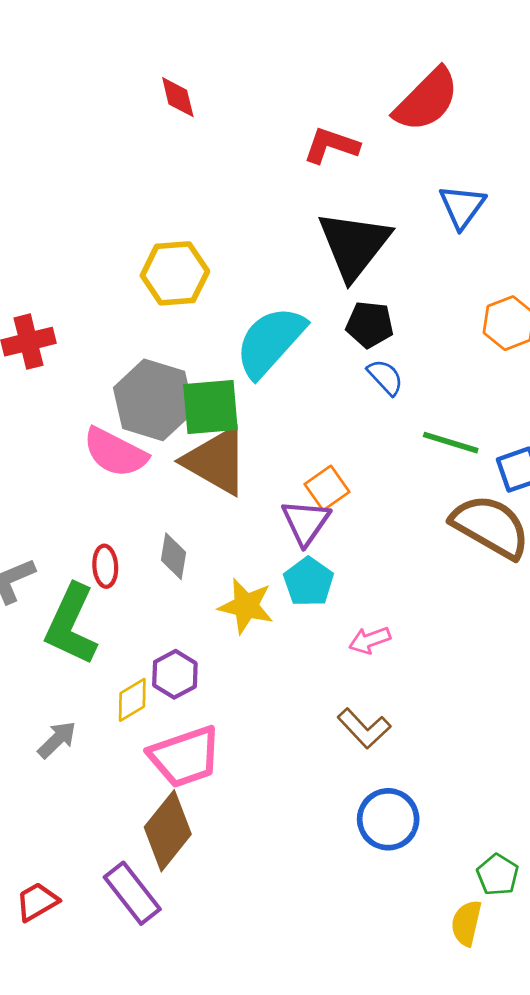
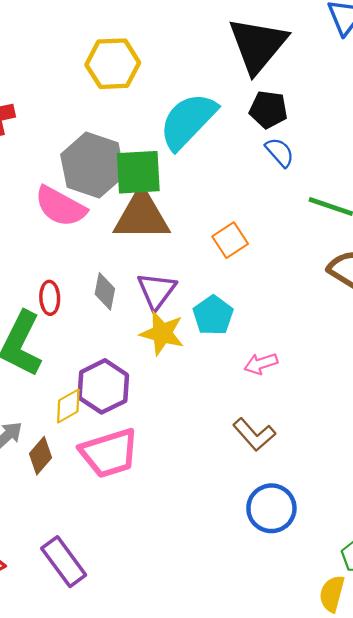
brown triangle: (216, 461) -> (142, 216), turned -32
purple triangle: (306, 522) -> (156, 291), moved
purple hexagon: (175, 674) -> (103, 386), size x1.4
brown diamond: (168, 831) -> (40, 456), moved, size x0.6

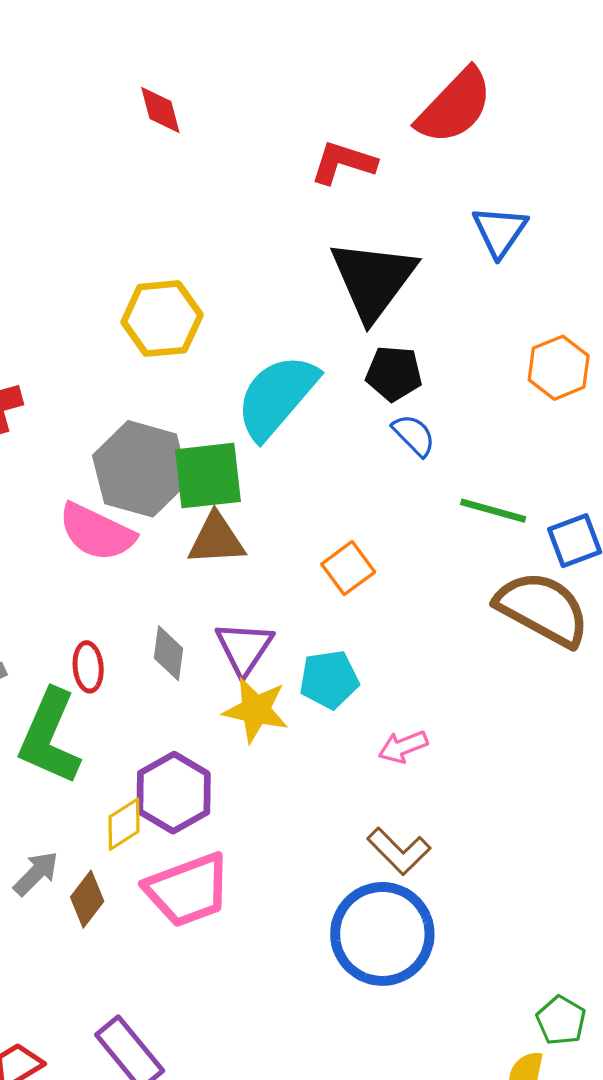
brown triangle: (142, 216) -> (216, 539), size x0.7
cyan pentagon: (213, 315) -> (329, 680), turned 30
blue circle: (271, 508) -> (382, 934), moved, size x1.4

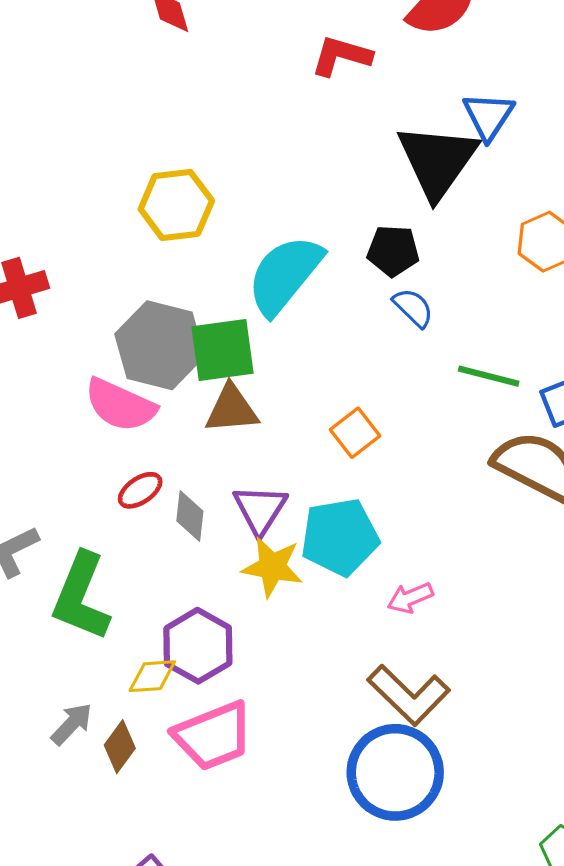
black triangle: (373, 280) -> (437, 161), moved
red ellipse: (88, 667) -> (140, 490), moved, turned 63
cyan pentagon: (329, 680) -> (340, 537), size x1.4
yellow diamond: (124, 824) -> (152, 676), turned 30
brown L-shape: (399, 851) -> (409, 695), size x1.4

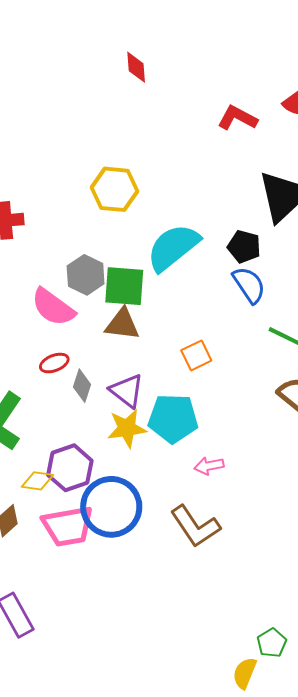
blue semicircle: (413, 308) -> (249, 285), size x1.4
gray hexagon: (160, 345) -> (86, 275), size x0.7
purple triangle: (260, 509) -> (127, 391), turned -36
yellow star: (272, 567) -> (127, 428), turned -30
blue circle: (395, 772) -> (111, 507), moved

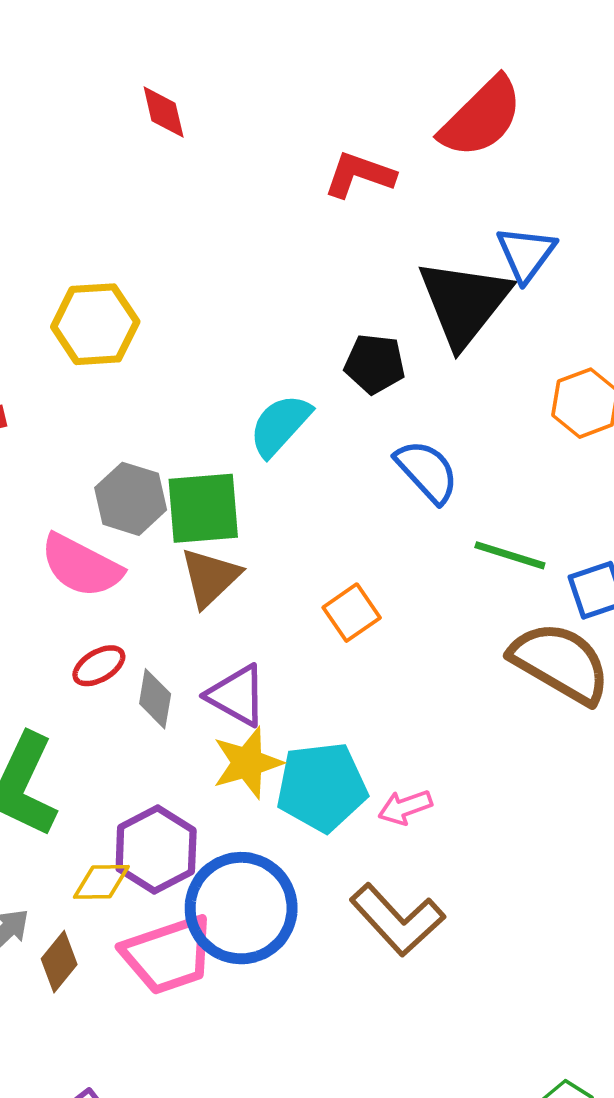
yellow hexagon: (114, 189) -> (95, 324), moved
cyan semicircle: (173, 247) -> (280, 425), size x0.7
black pentagon: (244, 247) -> (375, 364), moved
brown triangle: (122, 324) -> (210, 577), turned -42
cyan pentagon: (173, 418) -> (322, 787), moved

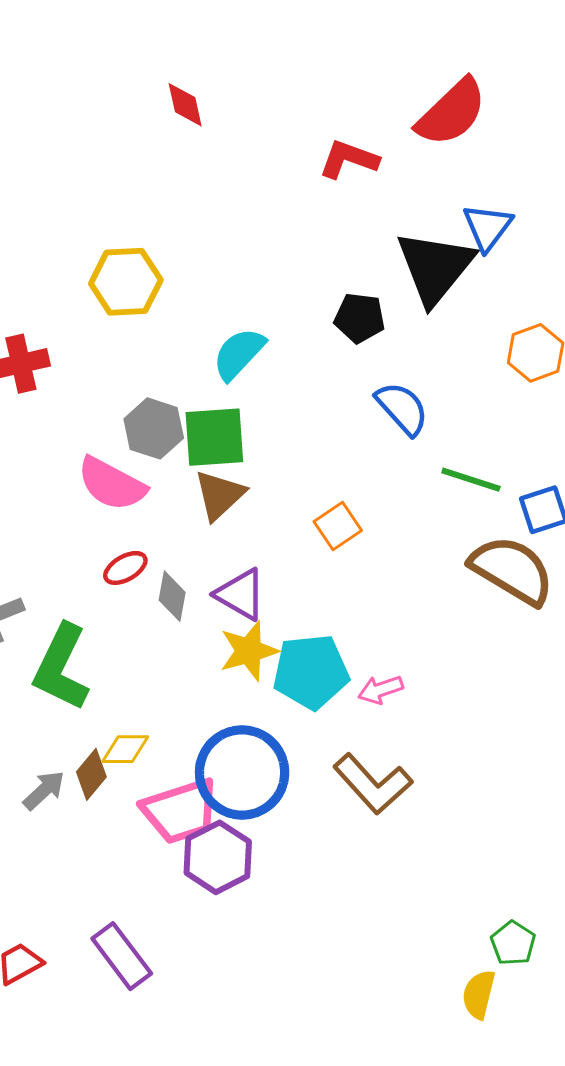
cyan semicircle: (280, 425) -> (239, 354), moved
purple hexagon: (156, 849) -> (218, 857), moved
brown diamond: (59, 962) -> (91, 774), moved

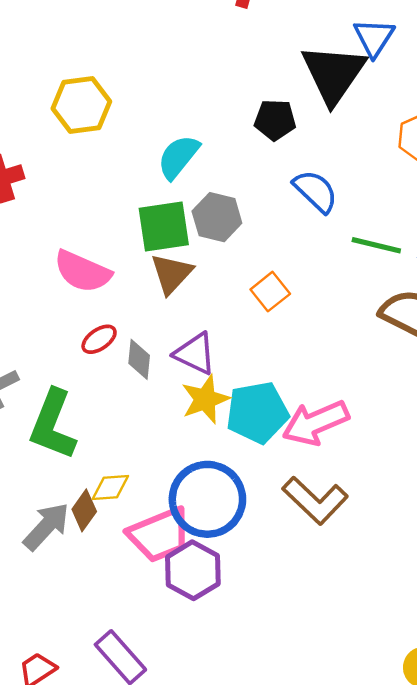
gray hexagon: (154, 428) -> (217, 217), moved
pink arrow: (381, 690) -> (316, 423), size x1.8
gray arrow: (44, 790) -> (46, 526), size x1.4

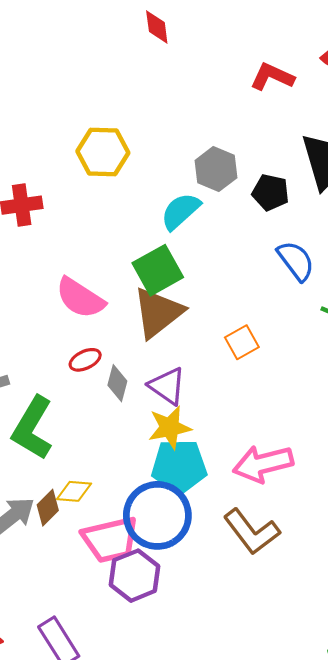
gray hexagon: (217, 217) -> (216, 169), moved
green square: (164, 227) -> (158, 270), turned -30
brown triangle: (172, 274) -> (158, 313), size x1.4
cyan pentagon: (257, 412) -> (179, 466), moved

